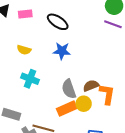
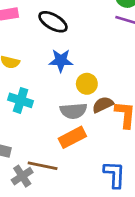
gray semicircle: (69, 89) -> (73, 111), turned -72
yellow circle: (84, 104) -> (87, 84), moved

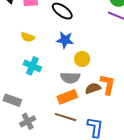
brown semicircle: (103, 105) -> (93, 88), moved
brown line: (43, 166) -> (66, 117), moved

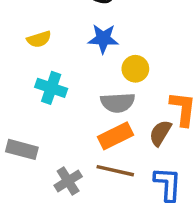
yellow semicircle: (28, 37) -> (39, 39), turned -32
brown semicircle: (93, 88) -> (160, 133), moved, turned -35
gray cross: (28, 121) -> (68, 181), moved

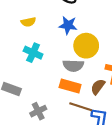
yellow circle: (135, 69) -> (86, 46), size x1.5
orange rectangle: (115, 136) -> (70, 86), turned 36
brown line: (115, 171) -> (81, 107), moved

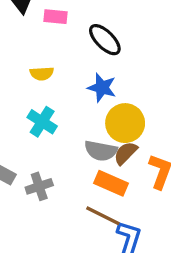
orange rectangle: (70, 86) -> (111, 183), moved
brown semicircle: (98, 87) -> (126, 153), moved
gray cross: (38, 111) -> (39, 186), moved

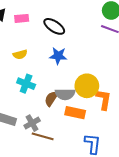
yellow circle: (125, 123) -> (87, 86), moved
brown semicircle: (126, 153) -> (51, 99), moved
brown line: (103, 216) -> (43, 136), moved

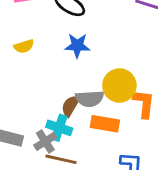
cyan cross: (26, 84) -> (59, 128), moved

